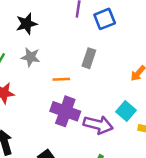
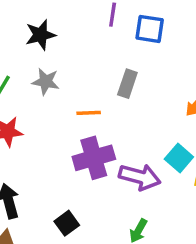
blue square: (105, 19) -> (150, 29), turned 30
purple cross: (65, 111) -> (94, 158), turned -36

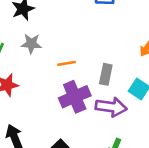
gray rectangle: (127, 84) -> (106, 74), moved

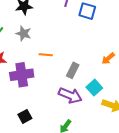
purple cross: (75, 97) -> (22, 75), moved

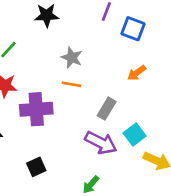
gray star: (23, 33) -> (72, 58), moved
orange arrow: (108, 58) -> (137, 73), moved

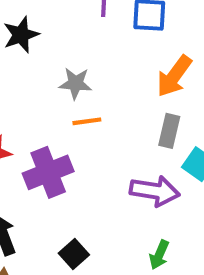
orange arrow: (137, 73) -> (174, 76), size x1.5
gray rectangle: (107, 109) -> (169, 131), moved

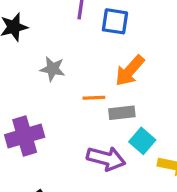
orange line: (87, 121) -> (94, 98), moved
gray rectangle: (169, 131) -> (122, 113), turned 65

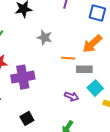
blue square: (115, 21) -> (97, 13), moved
purple arrow: (106, 158) -> (72, 96), size x0.6

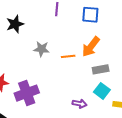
orange line: (68, 58) -> (68, 56), moved
gray rectangle: (84, 69) -> (101, 69), moved

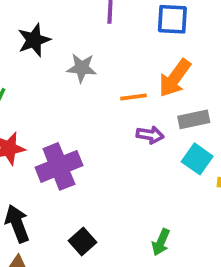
gray star: (41, 49) -> (82, 68), moved
purple arrow: (80, 104) -> (150, 135), moved

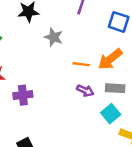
purple cross: (59, 166) -> (23, 95), size x0.7

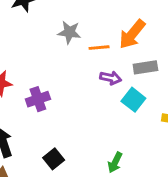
gray star: (54, 37) -> (69, 32), moved
cyan square: (111, 114) -> (133, 100), moved

